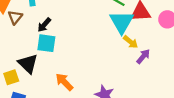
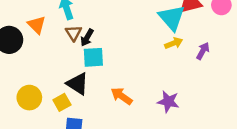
brown triangle: (15, 17) -> (74, 33), moved
yellow arrow: (131, 42) -> (174, 43), moved, turned -49

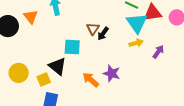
brown triangle: (74, 33) -> (93, 29), moved
black arrow: (87, 38) -> (103, 34), moved
purple star: (168, 102) -> (112, 73), moved

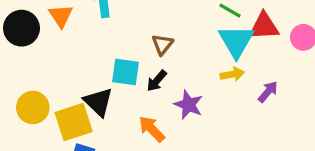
black arrow: (103, 34) -> (157, 81), moved
purple star: (112, 73) -> (188, 105), moved
yellow square: (44, 79) -> (74, 122), size x1.6

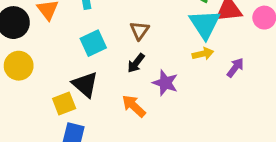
cyan square: (125, 72) -> (93, 43), moved, turned -30
yellow circle: (33, 107) -> (19, 66), moved
yellow square: (74, 122) -> (64, 104), size x0.7

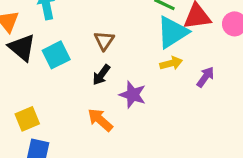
cyan triangle: (205, 24) -> (172, 32), turned 32
black triangle: (85, 85) -> (22, 48), moved

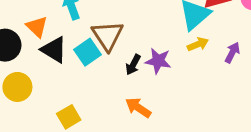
brown triangle: (104, 41) -> (108, 35), moved, size x1.6
purple star: (133, 95) -> (158, 61), moved

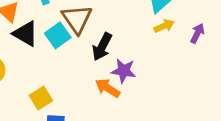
purple star: (158, 61) -> (124, 71), moved
black arrow: (133, 65) -> (102, 47), size x1.4

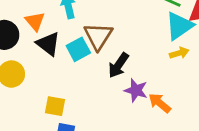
orange arrow: (108, 88) -> (160, 103), moved
yellow square: (41, 98) -> (55, 106), turned 35

